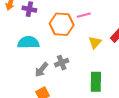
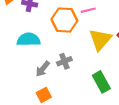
yellow triangle: (95, 42) -> (100, 40), size x1.6
green rectangle: (96, 82) -> (101, 82), turned -30

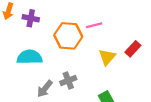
yellow triangle: (100, 40) -> (107, 57), size x0.7

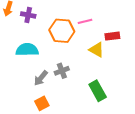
red rectangle: (133, 49) -> (112, 36), moved, turned 40
yellow triangle: (107, 57) -> (97, 50), turned -42

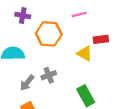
purple cross: (28, 15) -> (23, 16), moved
pink line: (85, 21) -> (79, 14), moved

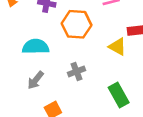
gray arrow: (27, 83) -> (36, 80), moved

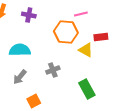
orange hexagon: (76, 24) -> (66, 32), moved

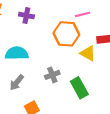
green rectangle: (87, 89) -> (79, 88), moved

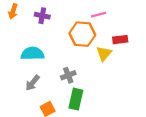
yellow triangle: (88, 53) -> (104, 54), turned 42
green rectangle: (79, 88) -> (76, 99), moved, turned 42

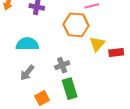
red rectangle: (120, 40) -> (116, 52), moved
green rectangle: (76, 99) -> (70, 89), turned -30

